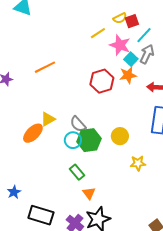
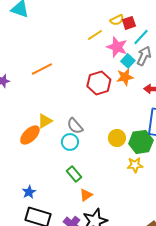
green hexagon: (89, 140) -> (141, 142), moved
blue star: (14, 192) -> (29, 192), moved
orange triangle: (89, 193) -> (86, 195), turned 32

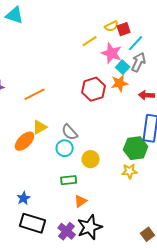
orange line: (42, 69) -> (35, 94), moved
yellow circle: (117, 138) -> (91, 159), moved
green rectangle: (74, 174) -> (69, 180), turned -56

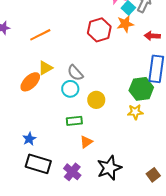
black star: (90, 227) -> (109, 168), moved

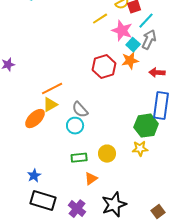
orange line: (40, 35) -> (52, 89), moved
yellow circle: (96, 100) -> (107, 154), moved

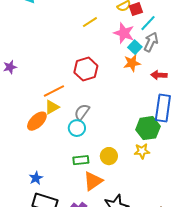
yellow line: (100, 19) -> (90, 22), moved
red hexagon: (104, 67) -> (86, 69), moved
gray semicircle: (80, 110) -> (82, 112), turned 78
orange triangle: (91, 179) -> (93, 181), size x1.5

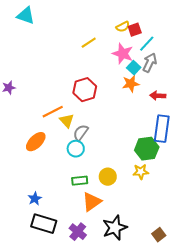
yellow triangle: (52, 107) -> (67, 121), moved, turned -42

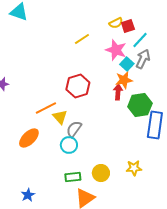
red arrow: (158, 96) -> (118, 92), moved, turned 91
green hexagon: (147, 149) -> (140, 105), moved

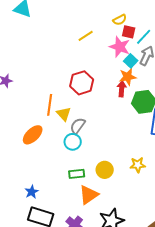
red square: (128, 26) -> (129, 32), moved, turned 32
orange line: (46, 108) -> (50, 105), turned -55

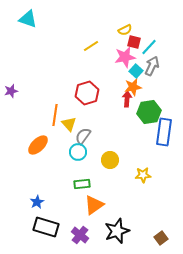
pink star: (120, 47) -> (125, 57), turned -30
yellow circle: (105, 170) -> (110, 160), moved

